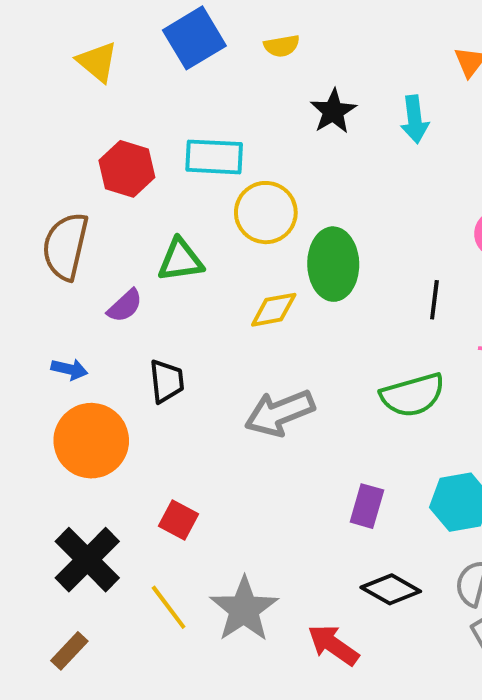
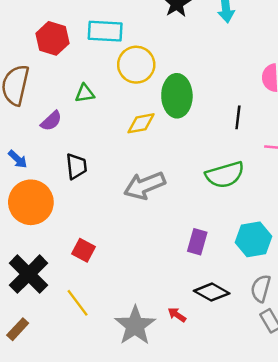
green triangle: (181, 260) -> (85, 93), size x0.7
blue arrow: (69, 369) -> (18, 159), turned 30
gray star: (244, 609) -> (135, 326), moved
red arrow: (333, 645) -> (177, 315), moved, size x0.6

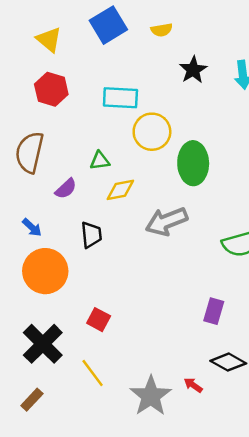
red hexagon: (52, 38) -> (51, 89), moved
yellow diamond: (141, 123) -> (120, 190), moved
gray arrow: (145, 186) -> (166, 221), moved

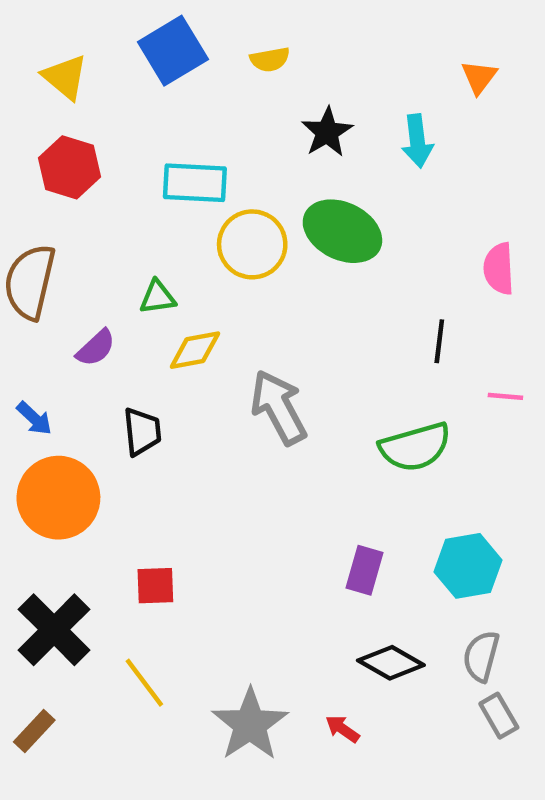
green ellipse: (193, 163) -> (342, 231), moved, turned -63
gray arrow: (166, 221) -> (279, 407), turned 84
red square: (99, 320) -> (155, 586), turned -30
red arrow: (193, 385) -> (342, 729), moved

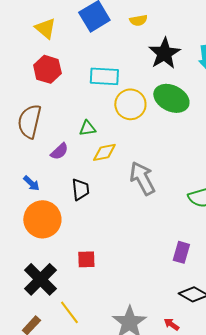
black star: (327, 132) -> (164, 53), size x1.4
yellow line: (144, 683) -> (69, 312), moved

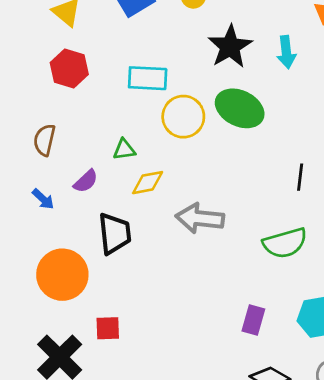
brown semicircle: (29, 121) -> (45, 140), size x0.7
gray arrow: (142, 178) -> (200, 218), turned -56
blue arrow: (31, 183) -> (43, 199), moved
black trapezoid: (80, 189) -> (115, 233), size x1.4
red square: (86, 259) -> (108, 328), moved

